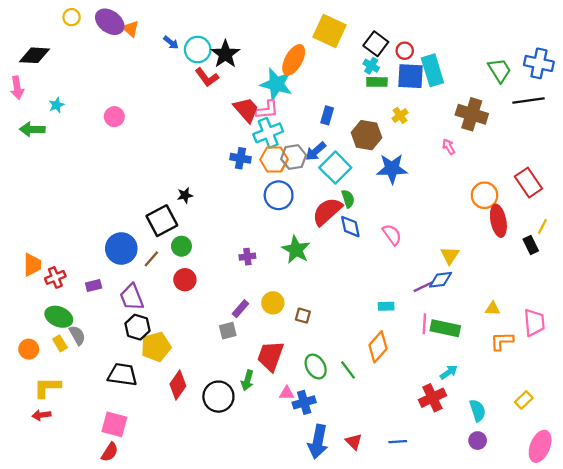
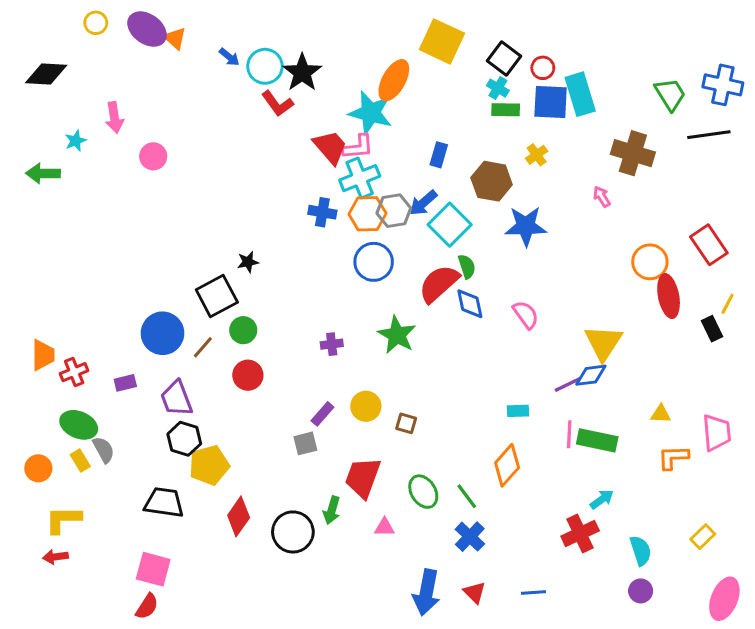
pink arrow: (17, 88) -> (114, 118), moved
yellow triangle: (450, 255) -> (603, 343), size x1.5
blue cross: (304, 402) -> (470, 537), moved, turned -30

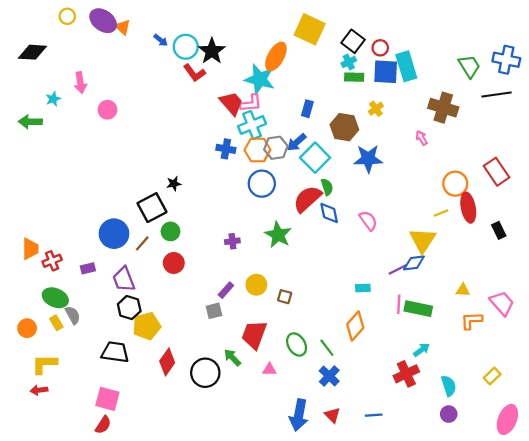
cyan cross: (498, 88) -> (349, 62), turned 32
yellow line: (728, 304) -> (441, 213), moved, turned 40
pink trapezoid: (717, 433) -> (502, 303), turned -36
green arrow: (332, 510) -> (232, 358), turned 120

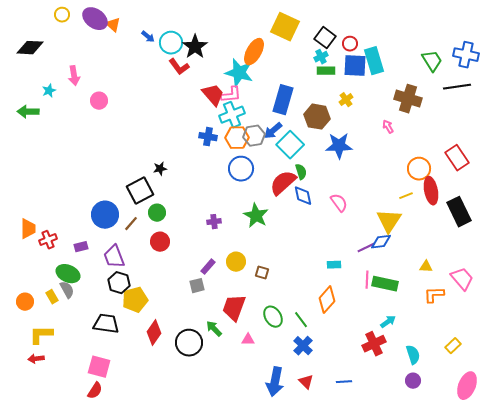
blue rectangle: (307, 109) -> (283, 100), size x1.8
black rectangle: (499, 230) -> (459, 212), size x1.8
green ellipse: (55, 298) -> (68, 274), moved

